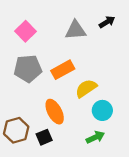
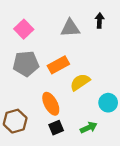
black arrow: (107, 22) -> (99, 20), turned -56
cyan circle: (102, 110) -> (108, 103), moved
black square: (44, 137) -> (56, 128), moved

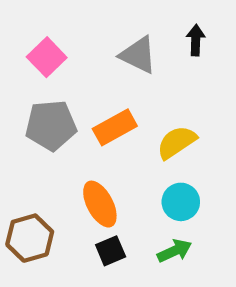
gray triangle: (70, 28) -> (138, 55), turned 30
yellow semicircle: (80, 82) -> (177, 142), moved
cyan circle: (108, 103) -> (181, 202), moved

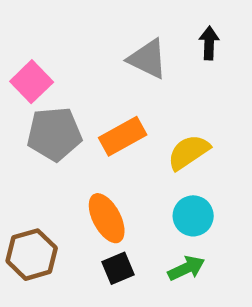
pink square: (47, 57) -> (32, 82), moved

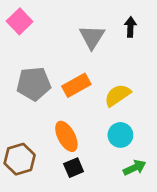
gray triangle: (148, 59) -> (92, 37), turned 36
pink square: (32, 82) -> (20, 21), moved
green arrow: (186, 268) -> (135, 168), moved

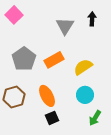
gray pentagon: (34, 84) -> (24, 59), turned -30
brown hexagon: (20, 159) -> (14, 97), moved
green arrow: (135, 168) -> (95, 118), turned 147

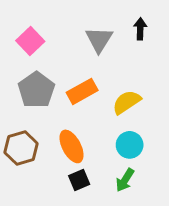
pink square: (14, 15) -> (30, 41), moved
green arrow: (95, 118) -> (125, 180), moved

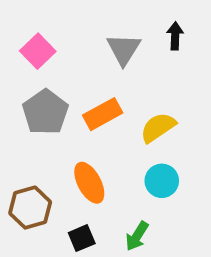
brown hexagon: (21, 148) -> (30, 208), moved
black square: (79, 180) -> (82, 238), moved
green arrow: (125, 180) -> (137, 236), moved

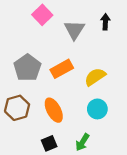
pink square: (38, 51) -> (42, 15), moved
brown hexagon: (30, 208) -> (17, 108), moved

